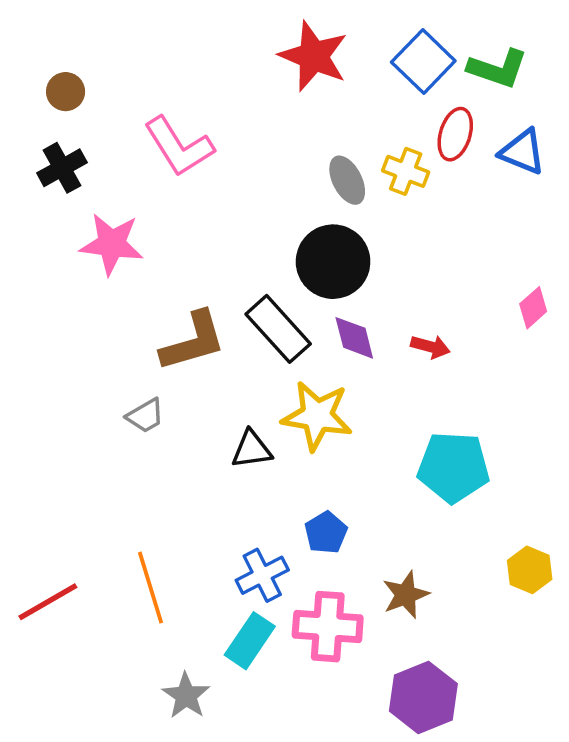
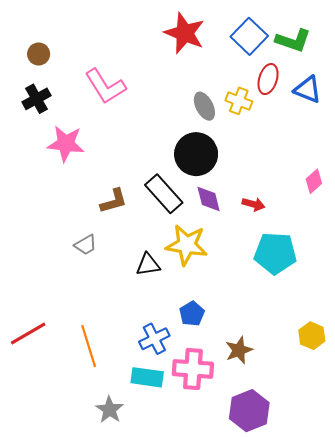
brown L-shape: (193, 341) -> (114, 201), size x0.7
cyan pentagon: (453, 467) -> (275, 253), moved
red line: (48, 602) -> (28, 334), moved
cyan rectangle: (250, 641) -> (147, 377), turned 64

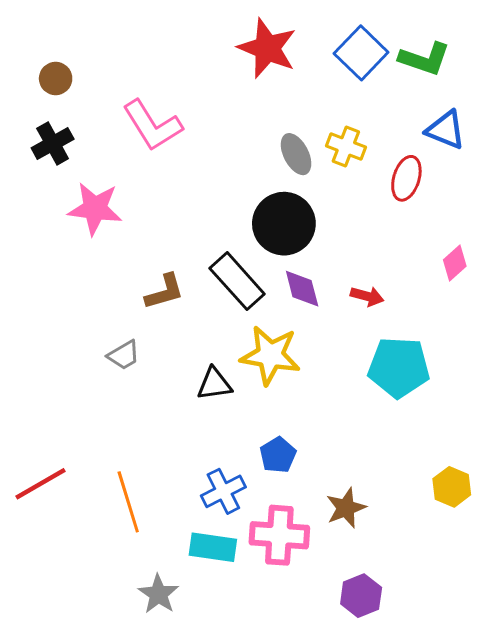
red ellipse: (268, 79) -> (406, 178), moved
purple hexagon: (249, 411) -> (361, 596), size x0.7

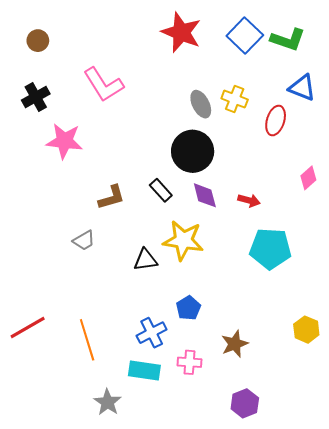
brown circle: (56, 78) -> (38, 41), moved
black rectangle: (237, 281) -> (161, 190), size x0.6
pink cross: (279, 535) -> (189, 362), size x0.6

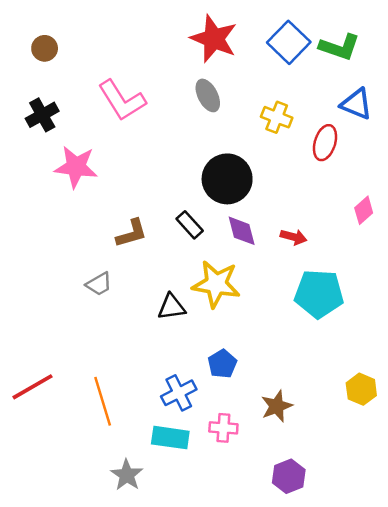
gray ellipse: (201, 104) -> (208, 95), moved

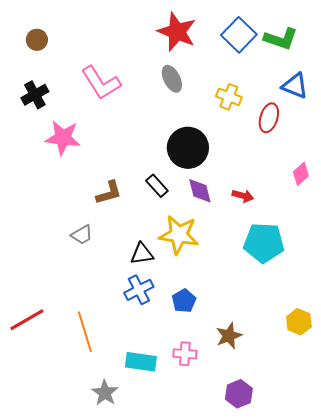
blue cross: (179, 393) -> (139, 290), moved

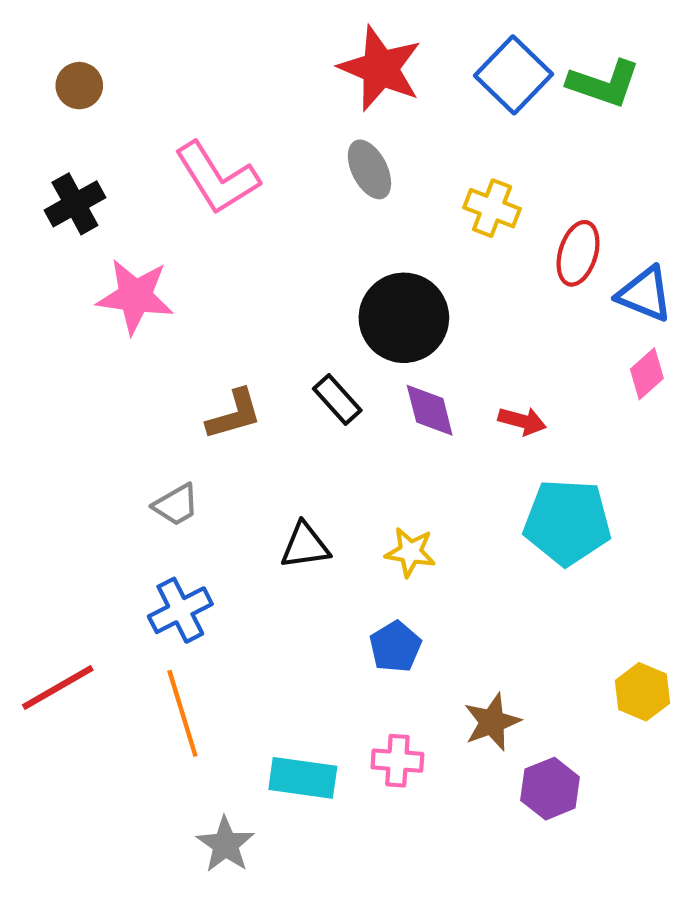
blue triangle: (295, 86) -> (645, 294), moved
yellow star: (179, 235) -> (410, 552), moved, size x0.6
blue cross: (139, 290) -> (180, 610), moved
purple hexagon: (239, 394) -> (550, 789), moved

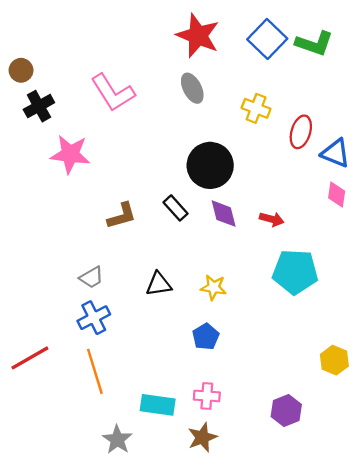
brown circle: (79, 86) -> (21, 70), moved
pink diamond: (647, 374) -> (337, 195), turned -40
gray trapezoid: (176, 505) -> (92, 277), moved
brown star: (492, 722) -> (202, 437), moved

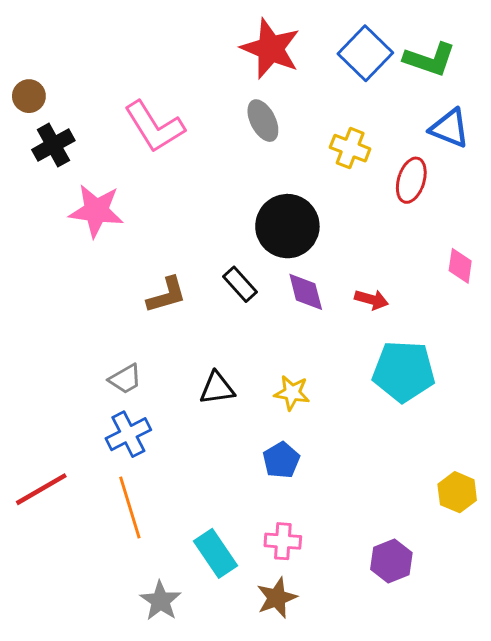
blue triangle: (336, 153) -> (450, 128), moved
cyan rectangle: (158, 405) -> (216, 553), turned 48

